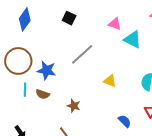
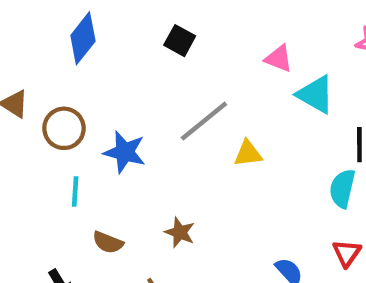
brown circle: (18, 61) -> (64, 128), size x0.7
yellow triangle: (110, 81) -> (248, 154), moved, turned -32
brown semicircle: (43, 94) -> (108, 242), moved

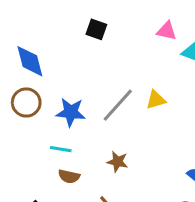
blue diamond: (83, 38) -> (30, 61), moved, turned -44
gray line: (204, 121) -> (118, 105), moved
cyan line: (75, 192) -> (61, 149), moved, turned -75

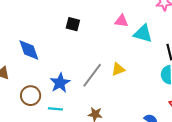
brown circle: (26, 103) -> (31, 96), moved
blue star: (71, 112) -> (60, 83), turned -30

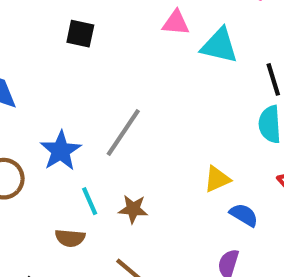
yellow triangle: (118, 69) -> (217, 179), moved
cyan line: (55, 109) -> (90, 201), moved, turned 64

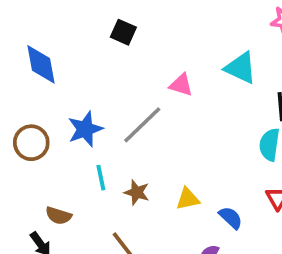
pink triangle: (176, 23) -> (181, 85), moved
yellow triangle: (217, 179) -> (188, 199), moved
brown semicircle: (70, 238) -> (58, 216), moved

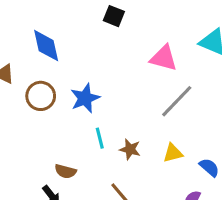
pink triangle: (181, 85) -> (164, 58), size x1.4
gray line: (142, 125) -> (177, 101), moved
brown circle: (31, 143) -> (41, 96), moved

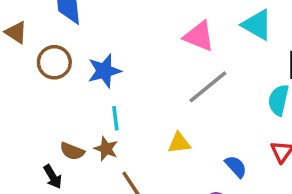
brown star: (130, 149) -> (106, 149), moved
yellow triangle: (173, 153) -> (179, 143), moved

